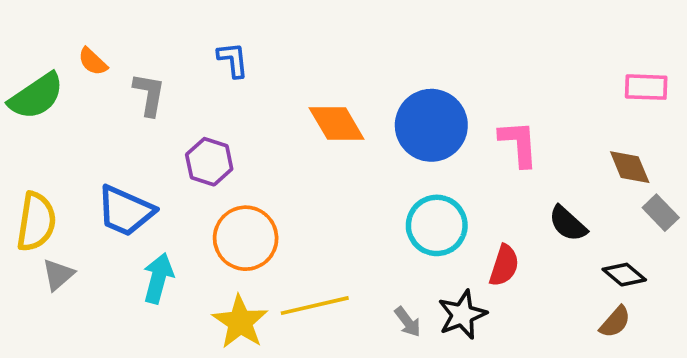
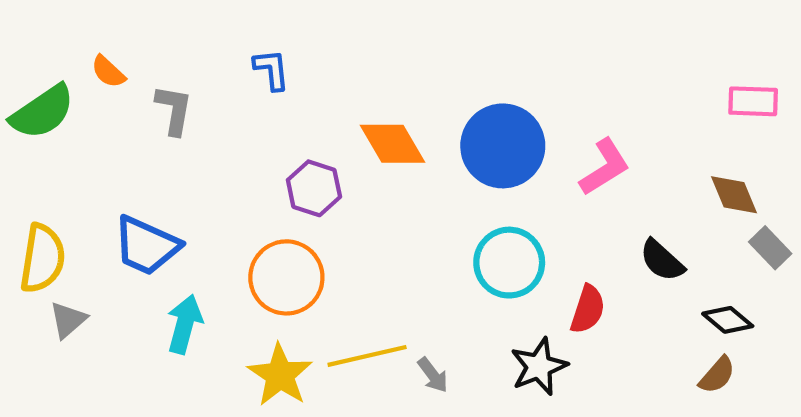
pink L-shape: (519, 144) -> (605, 167), turned 62
purple hexagon: (209, 162) -> (314, 188), moved
gray arrow: (408, 322) -> (433, 375), moved

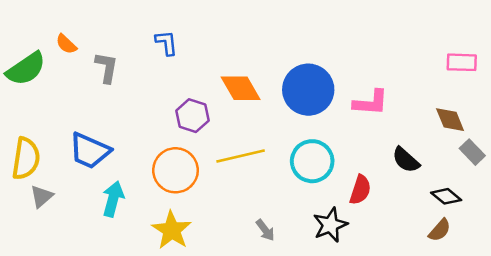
pink L-shape: (605, 167) -> (371, 103), turned 36
yellow line: (367, 356) -> (241, 156), moved

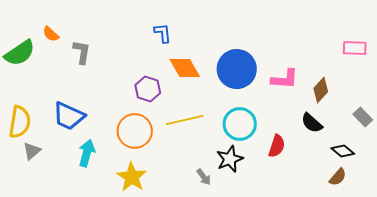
blue L-shape: (166, 43) -> (163, 33), moved
brown diamond: (450, 120) -> (321, 90), moved, turned 65
black star: (330, 225) -> (230, 159), moved

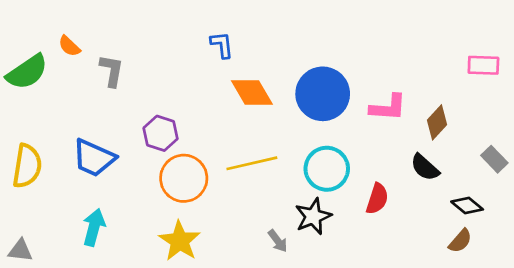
purple hexagon: (148, 89) -> (161, 133), moved
gray triangle: (32, 151) -> (20, 250), moved, turned 48
cyan arrow: (87, 153) -> (94, 227), moved

